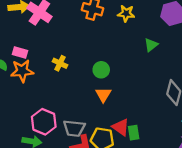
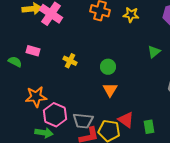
green triangle: (151, 45) -> (154, 52), moved
orange star: (22, 71) -> (36, 97), moved
green rectangle: (134, 133) -> (149, 127), moved

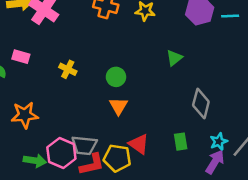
pink hexagon: (55, 115) -> (61, 153), moved
green rectangle: (149, 127) -> (181, 142), moved

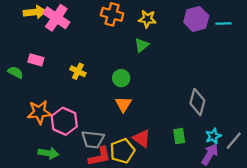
green triangle: (174, 58) -> (142, 45), moved
pink hexagon: (61, 153) -> (64, 121), moved
yellow pentagon: (117, 158) -> (122, 151), turned -30

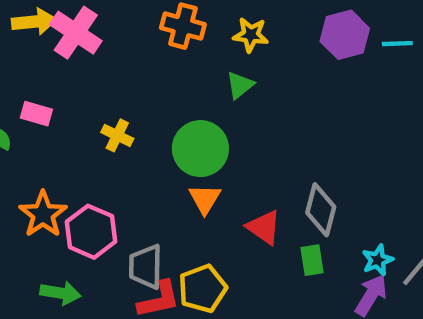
green circle: (121, 78) -> (200, 149), size x1.6
gray diamond: (197, 102) -> (321, 210), moved
orange star: (39, 112) -> (43, 214), turned -30
red triangle: (142, 138) -> (264, 227), moved
gray trapezoid: (93, 139) -> (146, 267), turned 85

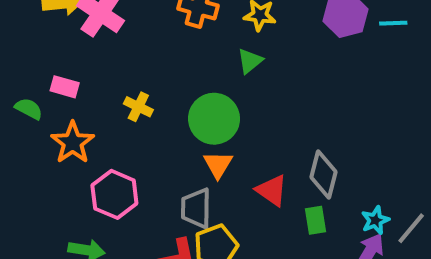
orange star: (43, 214) -> (73, 143), moved
gray trapezoid: (146, 267) -> (196, 208), moved

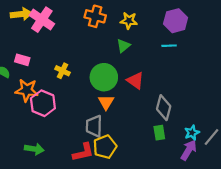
cyan line: (393, 23) -> (169, 46), moved
orange star: (73, 143) -> (27, 90), turned -30
red triangle: (272, 190) -> (135, 80), moved
pink hexagon: (114, 194) -> (43, 103), moved

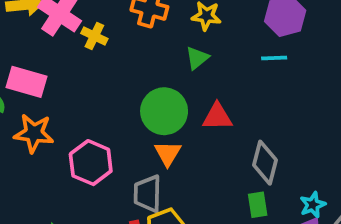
pink rectangle: (22, 60) -> (26, 82), size x1.5
yellow cross: (63, 71) -> (94, 36), moved
red triangle: (135, 80) -> (217, 117), turned -36
pink hexagon: (43, 103) -> (91, 163), moved

